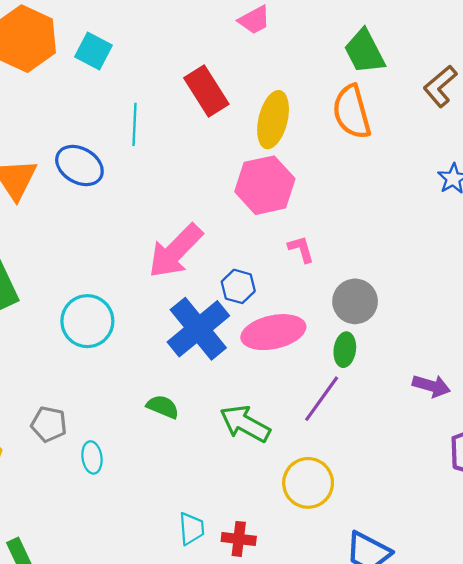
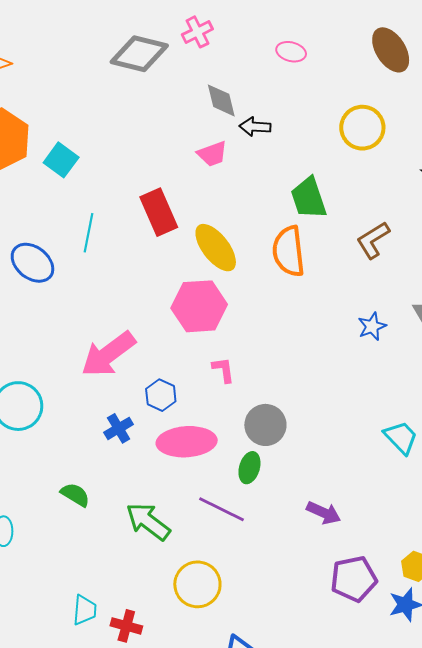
yellow ellipse: (273, 120) -> (216, 248), turned -60
blue cross: (198, 329) -> (119, 428), size x0.5
purple line: (322, 399) -> (222, 509), turned 72

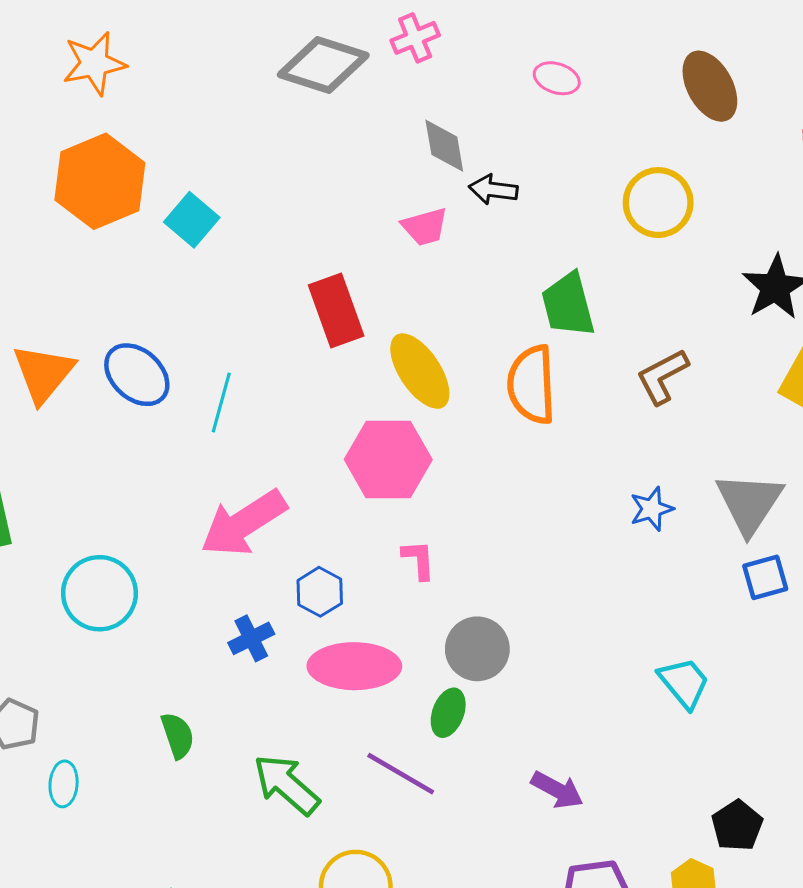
cyan line: (88, 233) -> (221, 402), moved
green semicircle: (75, 495) -> (178, 736), turned 36

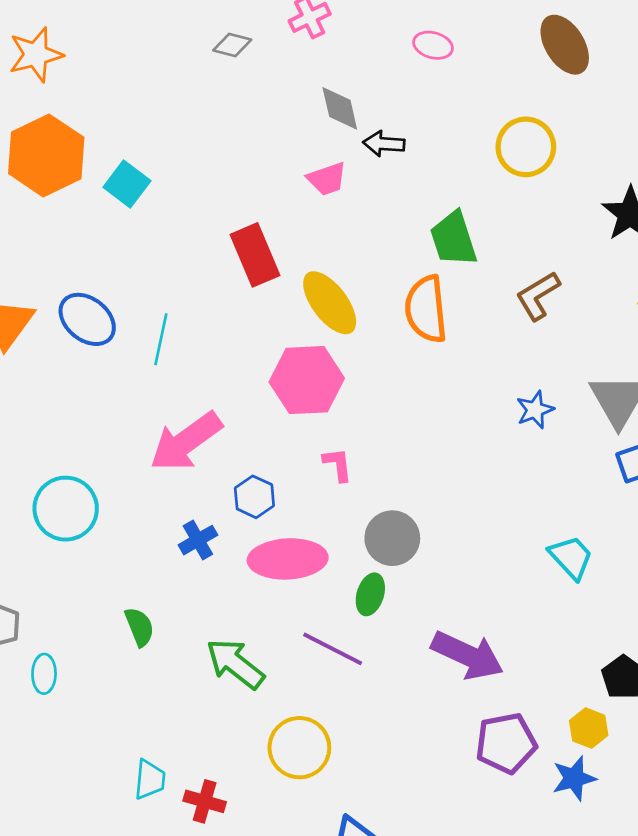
gray diamond: (323, 65) -> (232, 45), size x0.5
purple arrow: (557, 790) -> (468, 655), size x1.6

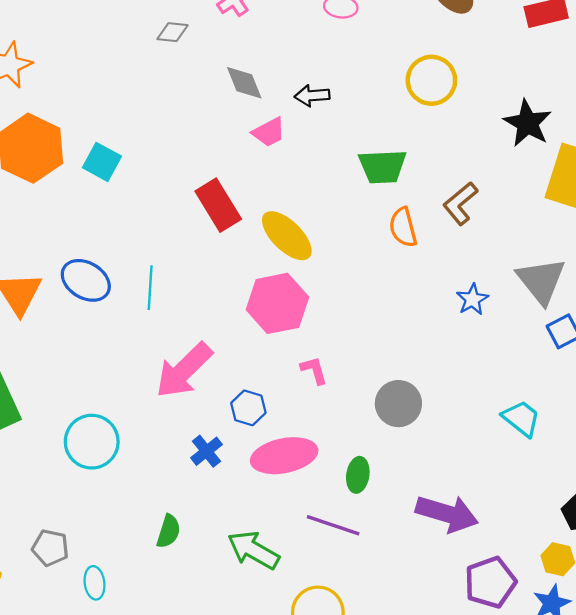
gray diamond: (340, 108) -> (244, 83), moved
green trapezoid: (454, 239) -> (382, 167), turned -66
orange semicircle: (426, 309) -> (403, 227), moved, size x0.7
gray circle: (392, 538) -> (398, 404), moved
green semicircle: (139, 627) -> (169, 531), turned 48

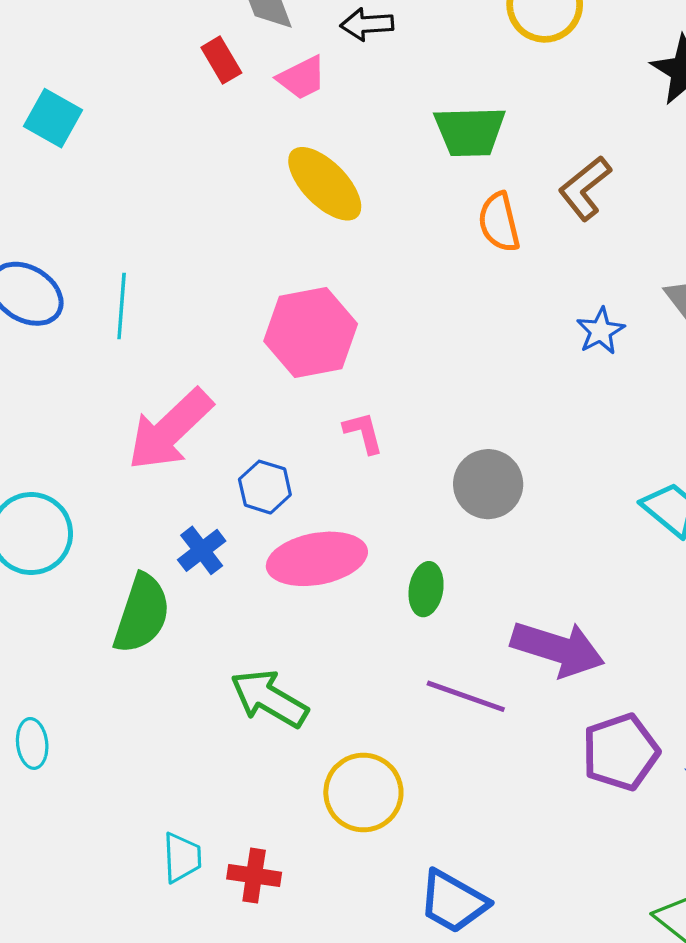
red rectangle: (218, 205) -> (221, 60), moved, size x0.6
yellow ellipse: (287, 236) -> (325, 184), moved
purple line: (333, 525) -> (466, 696), moved
green semicircle: (169, 531) -> (142, 614), moved, size x1.6

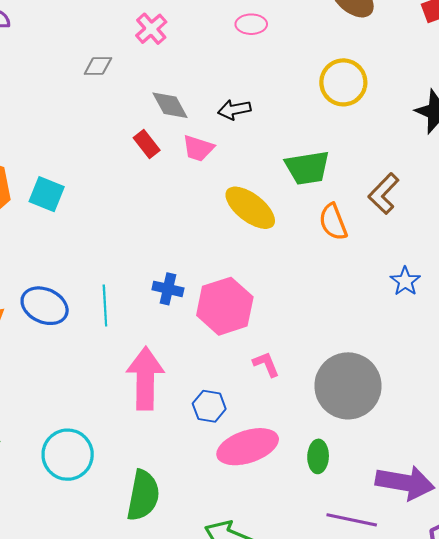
pink trapezoid: (302, 78) -> (198, 148), turned 52
yellow ellipse: (325, 184) -> (250, 208), moved
pink arrow: (170, 430) -> (145, 378), turned 142
gray circle: (488, 484) -> (348, 386), size x1.5
blue cross: (202, 550) -> (168, 289), moved, turned -32

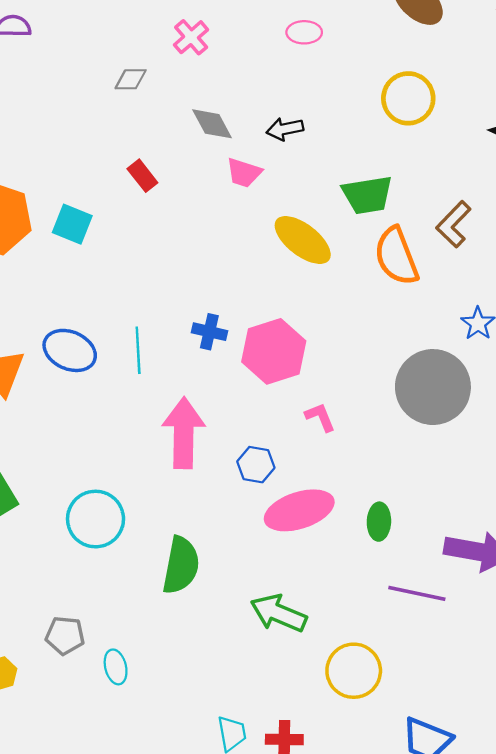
red rectangle: (147, 144) -> (142, 176), moved
orange semicircle: (333, 222) -> (396, 256), size x1.4
gray circle: (348, 386) -> (433, 387), moved

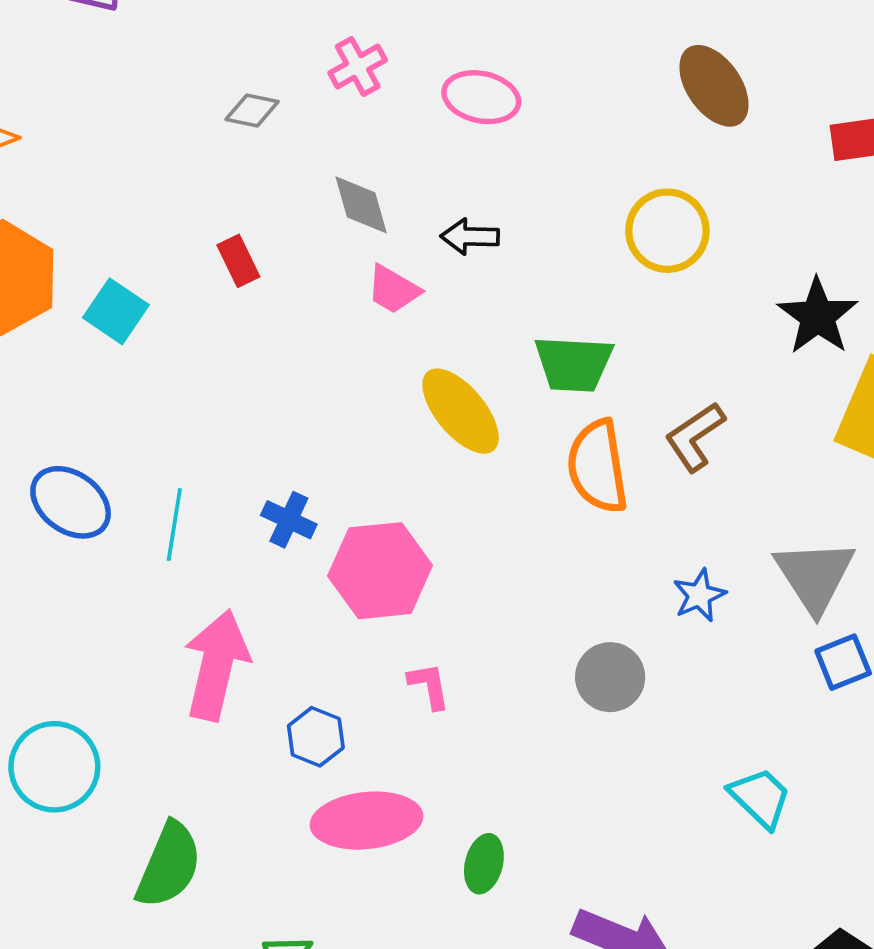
pink ellipse: (304, 32) -> (481, 97), moved, size x1.4
gray circle: (433, 387) -> (610, 677), size x0.6

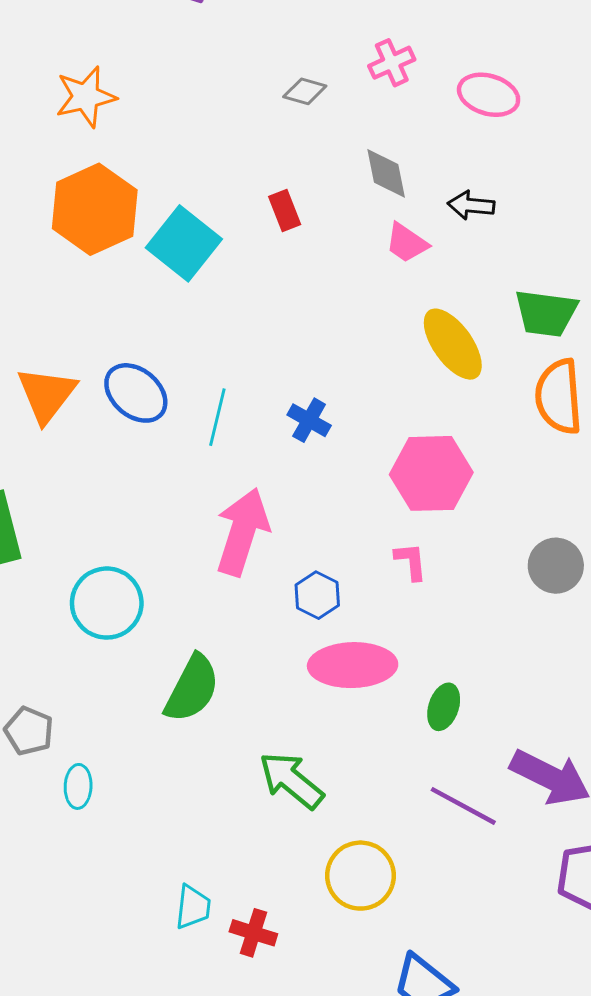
cyan square: (116, 311) -> (184, 243), size x1.4
pink hexagon: (380, 571) -> (431, 473), moved

